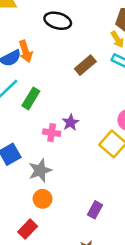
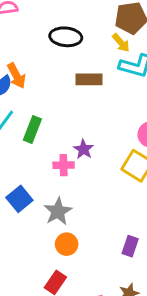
black ellipse: (58, 21) -> (66, 37), moved
brown rectangle: (85, 65) -> (89, 79), turned 50

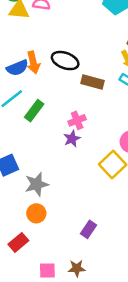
black ellipse: (66, 37) -> (65, 61), moved
pink cross: (64, 165) -> (77, 120), moved, turned -36

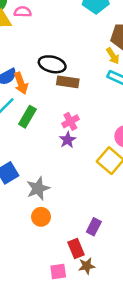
orange arrow: (33, 62) -> (21, 83), moved
brown rectangle: (92, 82) -> (68, 82), moved
red rectangle: (18, 242) -> (76, 249), moved, turned -66

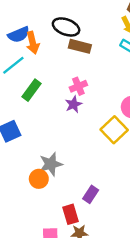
green rectangle: (27, 117) -> (31, 90), moved
gray star: (38, 188) -> (51, 164), moved

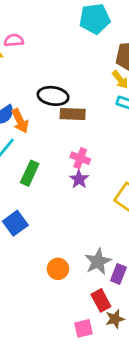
pink cross: (78, 86) -> (80, 158), turned -35
gray star: (51, 164) -> (98, 262), moved

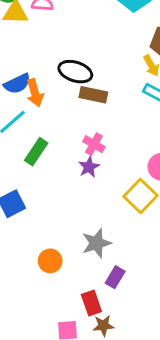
gray star: (98, 262) -> (96, 243), moved

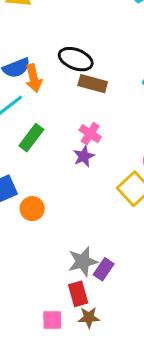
gray star: (96, 243) -> (83, 261), moved
orange circle: (50, 261) -> (32, 209), moved

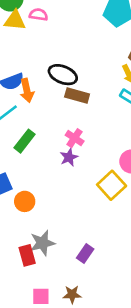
gray star: (83, 261) -> (42, 243), moved
red rectangle: (78, 294) -> (27, 255), moved

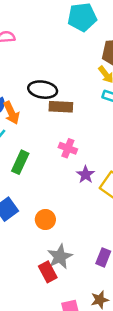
purple star: (69, 157) -> (86, 175), moved
orange circle: (25, 201) -> (45, 220), moved

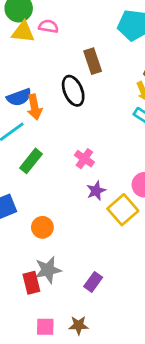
black ellipse: (43, 90) -> (73, 91), turned 44
brown rectangle: (61, 107) -> (93, 61), moved, turned 55

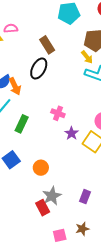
black ellipse: (73, 91) -> (39, 69), turned 65

